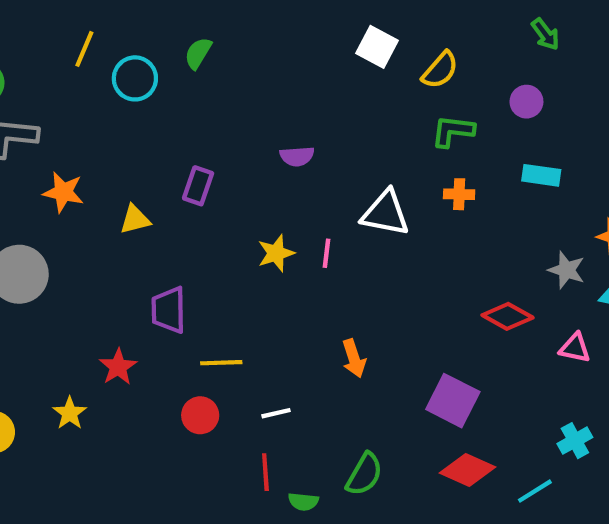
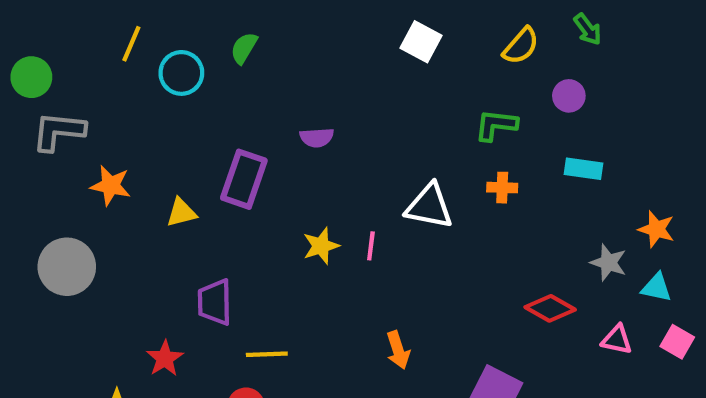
yellow semicircle: (440, 70) -> (521, 46), moved
purple semicircle: (297, 156) -> (317, 138), moved
purple rectangle: (198, 186) -> (244, 179), size x1.5

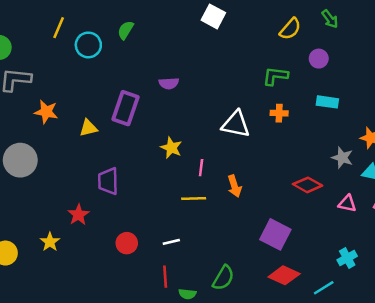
white square: (421, 42) -> (213, 16), moved
yellow star: (321, 246) -> (171, 148), turned -30
pink line: (371, 246) -> (201, 168), moved
orange arrow: (398, 350) -> (234, 186), moved
yellow line: (267, 354) -> (194, 199), moved

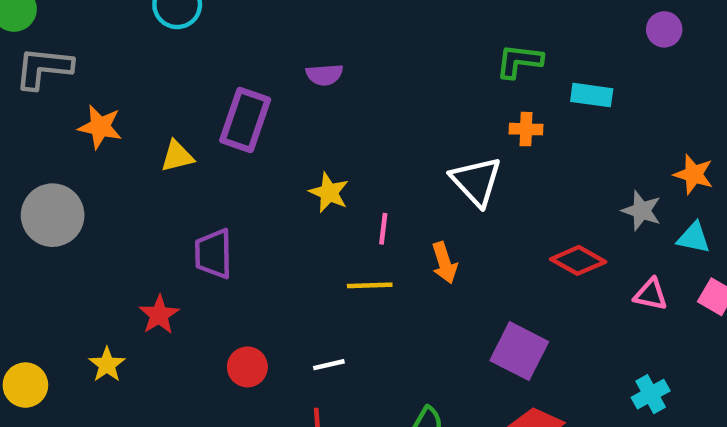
purple circle: (319, 59) -> (664, 29), moved
cyan rectangle: (327, 102) -> (592, 95), moved
white triangle: (236, 124) -> (476, 181), moved, turned 36

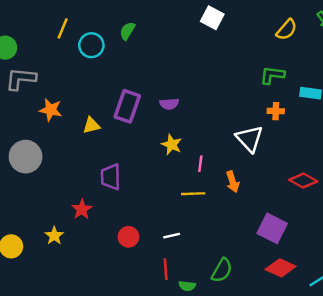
purple semicircle: (324, 75) -> (169, 104), moved

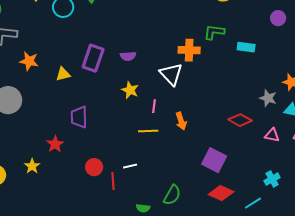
orange cross: (276, 111) -> (189, 50), moved, size x1.5
white triangle: (249, 139) -> (171, 74), moved
red line: (166, 269) -> (113, 181), moved

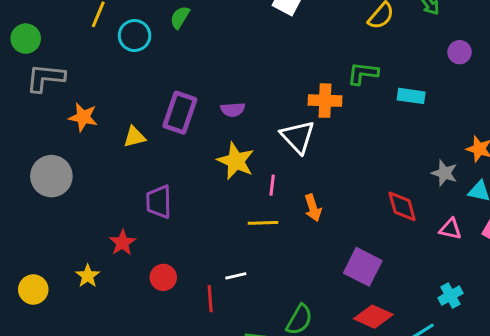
yellow star: (130, 90) -> (236, 161), size x1.4
red diamond: (240, 120) -> (402, 206), turned 45
red circle: (94, 167) -> (163, 277), moved

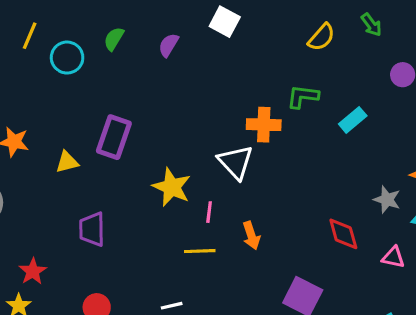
cyan rectangle: (411, 96) -> (353, 120), turned -48
purple semicircle: (233, 110) -> (168, 45), moved, turned 125
red star: (122, 243) -> (33, 271), moved

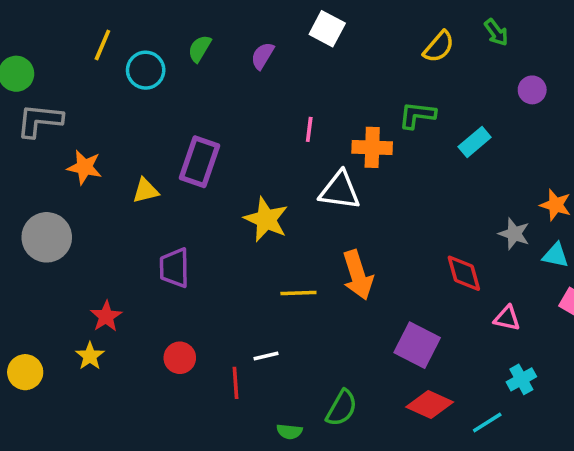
white triangle: (236, 162) -> (340, 191), turned -39
pink line: (209, 212) -> (309, 129), moved
orange arrow: (251, 235) -> (358, 275), size x1.5
pink triangle: (393, 257) -> (507, 318), moved

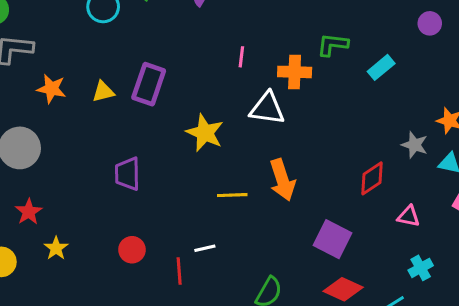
yellow triangle: (146, 191) -> (103, 92), moved
red diamond: (464, 273) -> (372, 178), turned 72
red star: (106, 316) -> (29, 212), moved

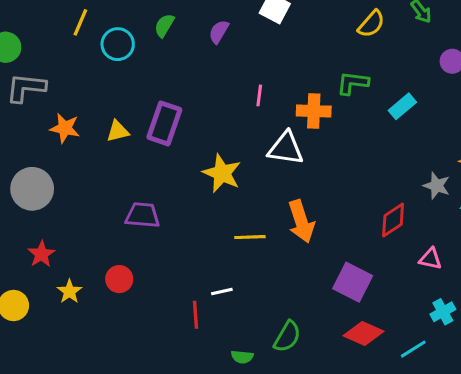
purple trapezoid: (127, 174) -> (143, 215), turned 96
red circle: (132, 250) -> (119, 279), moved

